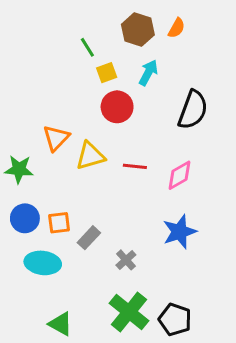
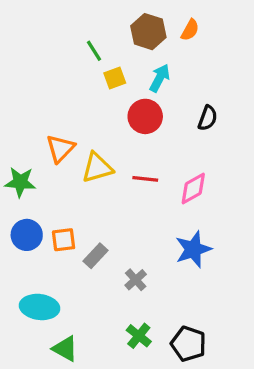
red circle: (117, 107) -> (145, 116), moved
black semicircle: (193, 110) -> (208, 118), size x0.6
cyan ellipse: (43, 263) -> (40, 307), moved
green cross: (129, 312) -> (139, 336), size x0.6

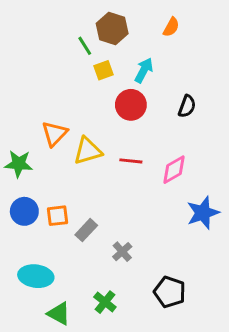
brown hexagon: (148, 32) -> (112, 29), moved
blue star: (193, 249) -> (203, 213), moved
green cross: (139, 336) -> (105, 302), moved
black pentagon: (188, 344) -> (170, 292), moved

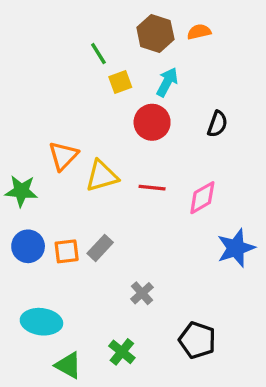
orange semicircle: (171, 27) -> (199, 32), turned -132
brown hexagon: (112, 29) -> (155, 33), moved
gray rectangle: (86, 230) -> (100, 248), moved

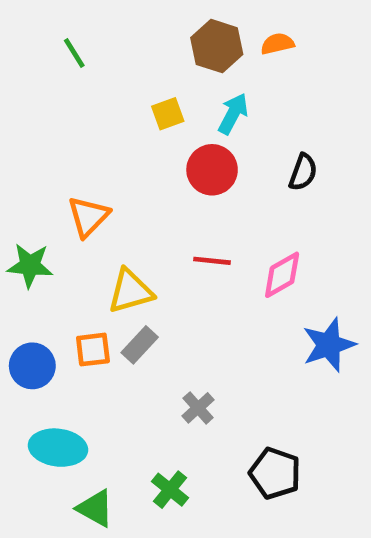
green line: (98, 54) -> (74, 53), moved
yellow triangle: (102, 176) -> (130, 291), moved
blue circle: (28, 246) -> (32, 366), moved

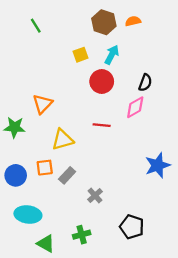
pink diamond: (282, 275) -> (135, 107), moved
gray rectangle: (140, 345) -> (67, 175), moved
green cross: (170, 490) -> (82, 235), turned 36

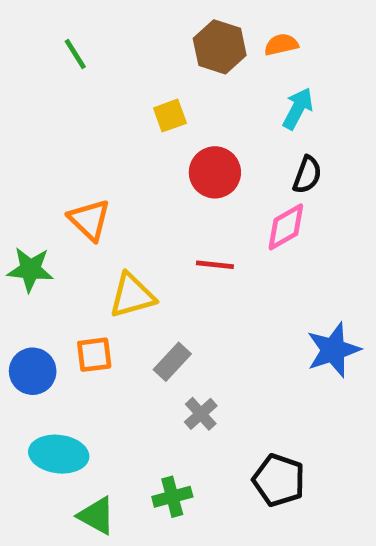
cyan arrow: (112, 55) -> (298, 108), moved
orange triangle: (42, 104) -> (89, 220), turned -30
gray rectangle: (67, 175) -> (172, 362), moved

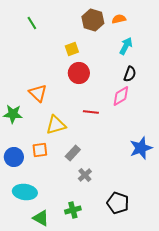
red circle: (215, 172) -> (79, 73), moved

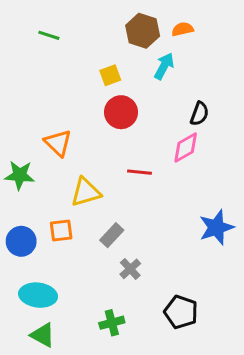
green line: (32, 23) -> (49, 35), turned -40
cyan arrow: (126, 46) -> (164, 66), moved
green triangle: (41, 218) -> (43, 335), moved

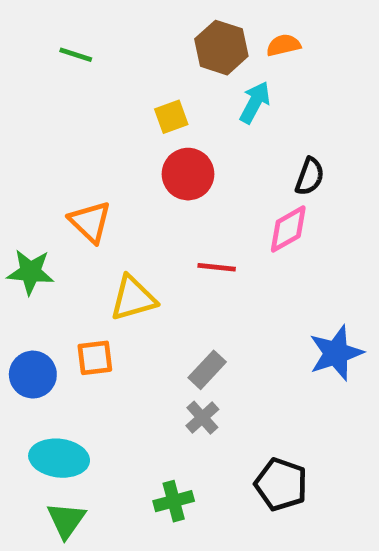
gray rectangle: (112, 235) -> (207, 370), moved
green triangle: (43, 335) -> (66, 520), turned 36

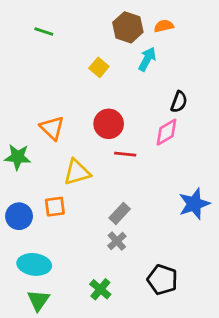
yellow square: (171, 117) -> (99, 67), turned -30
red circle: (188, 174) -> (109, 124), moved
green cross: (174, 501) -> (100, 289), turned -35

